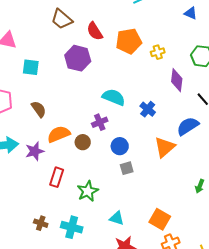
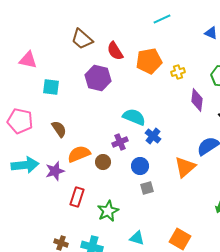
blue cross: (148, 109) -> (153, 136), moved

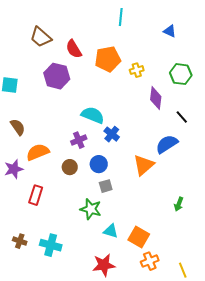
cyan line: (162, 19) -> (121, 17), turned -60
brown circle: (103, 162) -> (70, 167), moved
green star: (108, 211) -> (91, 209), moved, turned -30
cyan triangle: (137, 238) -> (111, 231), moved

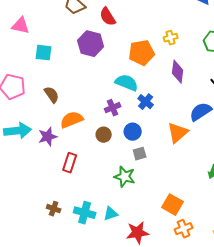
orange pentagon: (108, 59) -> (142, 53), moved
purple diamond: (156, 98) -> (178, 72), moved
cyan triangle: (111, 231) -> (111, 214), moved, turned -35

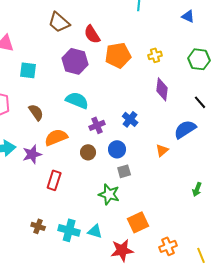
orange pentagon: (142, 53) -> (118, 55), moved
cyan semicircle: (127, 83) -> (77, 100), moved
orange triangle: (178, 133) -> (162, 150), size x0.6
orange square: (173, 205) -> (138, 222), moved, turned 35
cyan triangle: (111, 214) -> (95, 231), turned 35

